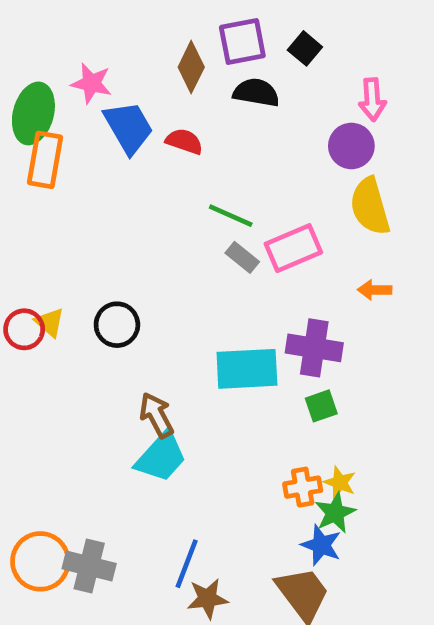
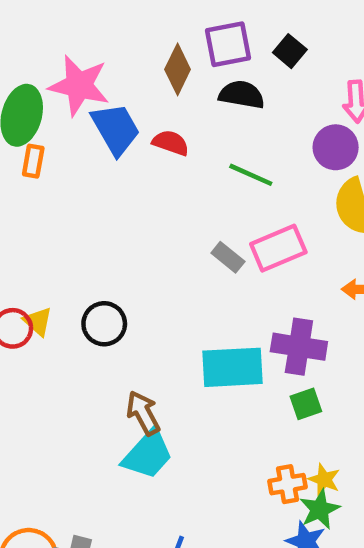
pink star: (91, 83) -> (79, 85), size x1.5
orange rectangle: (45, 160) -> (33, 161), size x0.6
green line: (231, 216) -> (251, 175), moved

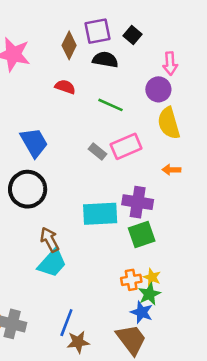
blue trapezoid: (116, 129) -> (34, 143), moved
black circle: (104, 324) -> (28, 189), size x1.5
green square: (306, 404) -> (142, 235), size x1.5

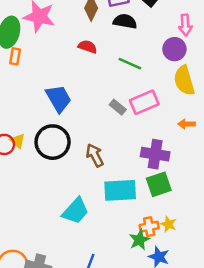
cyan rectangle: (100, 214) -> (120, 190), moved
brown arrow: (50, 240) -> (95, 155), moved
green star: (149, 294) -> (139, 240), moved

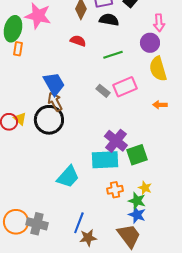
green line: (130, 64) -> (113, 55), turned -42
purple cross: (155, 154) -> (116, 141), moved, turned 30
brown arrow: (95, 155) -> (55, 102), moved
orange cross: (149, 227) -> (115, 190), moved
green star: (139, 240) -> (137, 201), moved, turned -30

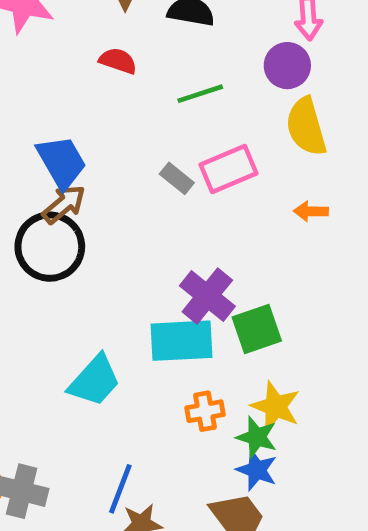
brown arrow: (55, 102) -> (64, 204), turned 78
yellow star: (145, 188) -> (276, 406), size x1.5

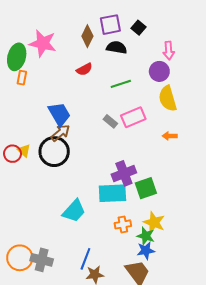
red semicircle: (118, 61) -> (84, 69), turned 133
purple cross: (207, 296) -> (124, 173), turned 30
blue star: (257, 470) -> (146, 251), turned -30

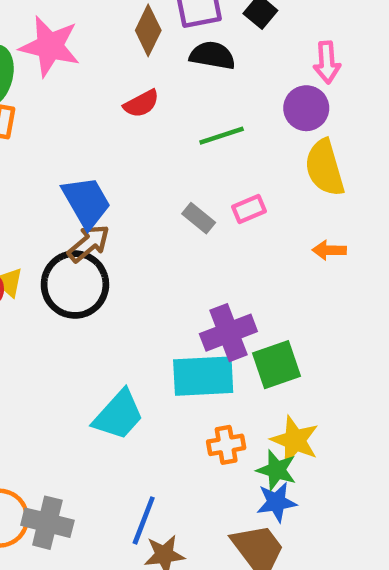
pink rectangle: (133, 117) -> (249, 209), size x0.6

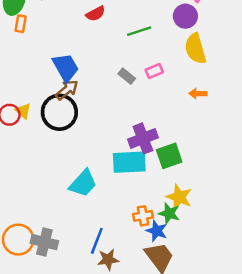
orange cross: (226, 445) -> (143, 216), moved
blue star: (276, 502) -> (157, 231), moved, turned 30

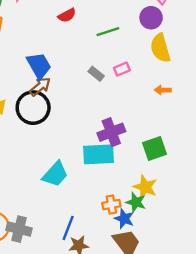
green square: (169, 156) -> (155, 148), moved

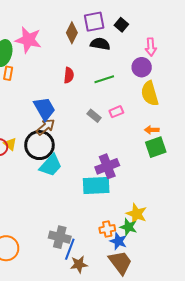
red semicircle: (67, 15) -> (69, 75), moved, turned -56
green square: (155, 148) -> (156, 147), moved
cyan trapezoid: (55, 174) -> (51, 165), moved
gray cross: (19, 229) -> (60, 237), moved

